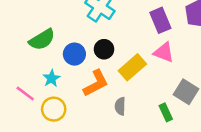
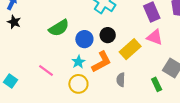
cyan star: (51, 78) -> (78, 62), moved
yellow circle: (54, 109) -> (78, 84), moved

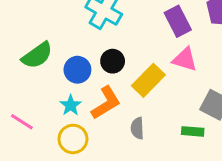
green rectangle: (157, 84) -> (193, 131), turned -56

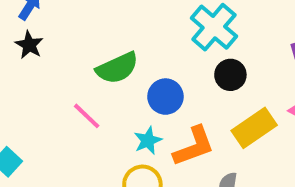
black circle: (113, 61) -> (230, 75), moved
pink line: (22, 122) -> (87, 116), moved

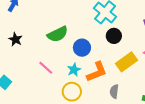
black star: (29, 45) -> (15, 39), moved
pink line: (87, 116) -> (46, 68), moved

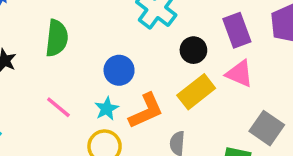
green semicircle: (58, 34) -> (57, 38), moved, turned -55
black circle: (114, 36) -> (193, 50), moved

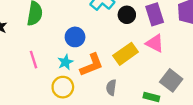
black circle: (193, 50) -> (127, 15), moved
pink line: (58, 107) -> (33, 60), turned 30

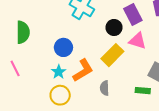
black circle: (127, 15) -> (114, 27), moved
pink line: (33, 60) -> (15, 68), moved

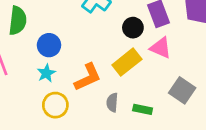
blue circle: (63, 47) -> (49, 45), moved
cyan star: (59, 72) -> (46, 73), moved
green rectangle: (143, 91) -> (143, 109), moved

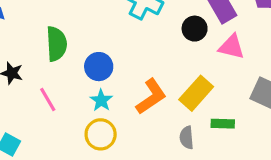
yellow rectangle: (127, 62) -> (196, 93), moved
gray semicircle: (112, 102) -> (187, 138), moved
yellow circle: (55, 105) -> (101, 134), moved

